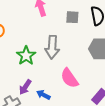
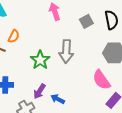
gray square: (72, 17) -> (86, 21), turned -32
pink semicircle: (69, 78) -> (101, 80), moved

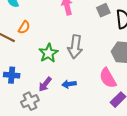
gray square: (86, 21) -> (103, 10), moved
blue arrow: (58, 99) -> (69, 84), moved, turned -40

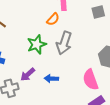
orange semicircle: (24, 27) -> (53, 19), moved

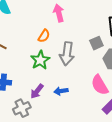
gray square: (98, 12) -> (96, 43), moved
orange semicircle: (53, 19) -> (44, 36), moved

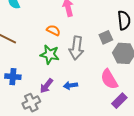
orange semicircle: (44, 36) -> (53, 30), turned -96
green star: (40, 60) -> (50, 54), turned -30

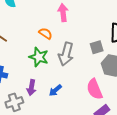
blue arrow: (70, 85) -> (55, 90), turned -40
purple arrow: (46, 86) -> (31, 88), turned -35

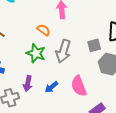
pink semicircle: (95, 89) -> (79, 86), moved

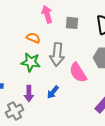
gray square: (94, 45) -> (72, 23), moved, turned 32
pink semicircle: (79, 86) -> (78, 73), moved

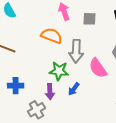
orange semicircle: (33, 38) -> (52, 36), size x1.5
green star: (31, 62) -> (59, 71), moved

